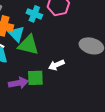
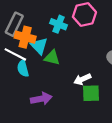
green triangle: (28, 45) -> (52, 58), size x0.7
green square: (35, 78) -> (91, 93), moved

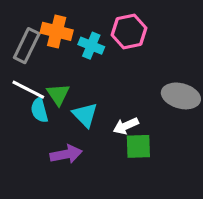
orange cross: (25, 37) -> (57, 31), moved
cyan triangle: (39, 46) -> (85, 115), moved
green triangle: (52, 58) -> (58, 94), moved, turned 42

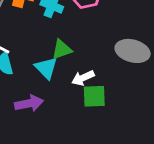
green triangle: (58, 94) -> (62, 50), moved, turned 45

